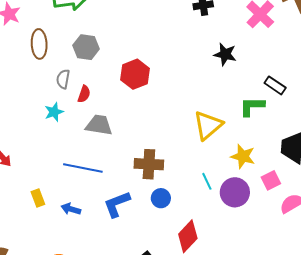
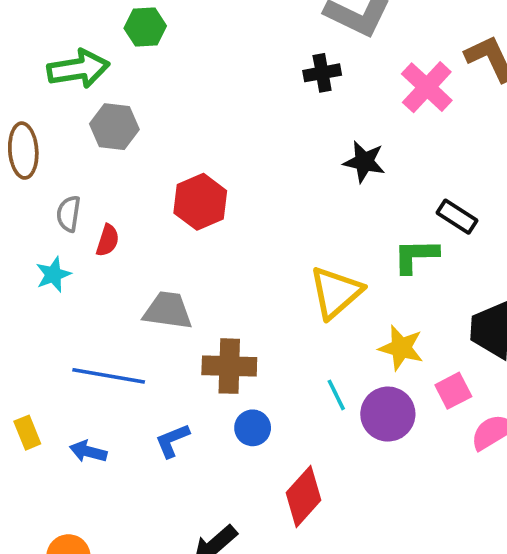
gray hexagon: (86, 47) -> (114, 127), moved
gray trapezoid: (99, 125) -> (168, 311), moved
blue L-shape: (117, 204) -> (172, 441), size x0.7

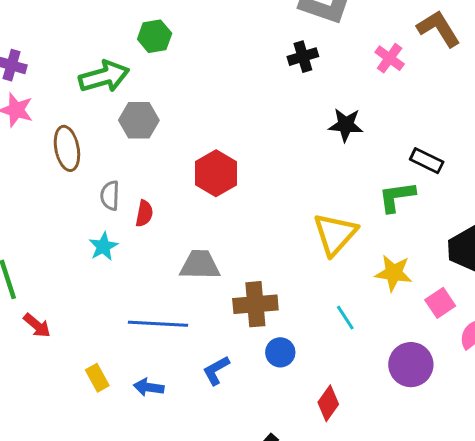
pink cross: (427, 87) -> (390, 58), size x0.7
purple circle: (388, 414) -> (411, 365), moved
red diamond: (303, 496) -> (328, 403), size x0.7

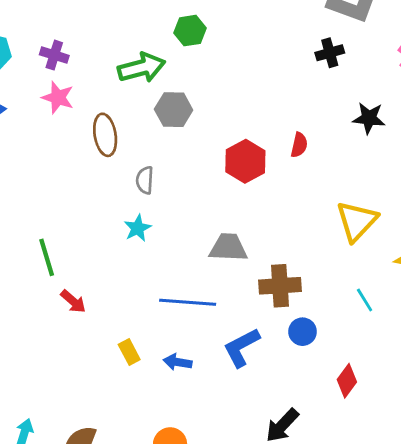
red semicircle: (144, 214) -> (299, 145), moved
blue L-shape: (216, 370) -> (242, 347), size x1.4

